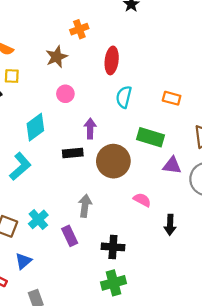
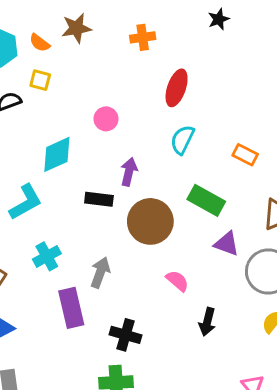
brown star: (57, 57) -> (76, 28), moved
cyan cross: (38, 219) -> (47, 256), moved
purple rectangle: (70, 236) -> (71, 308), size x1.4

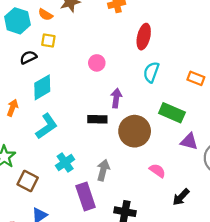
cyan diamond: (57, 154) -> (42, 87), moved
black arrow: (207, 322) -> (181, 197), turned 36

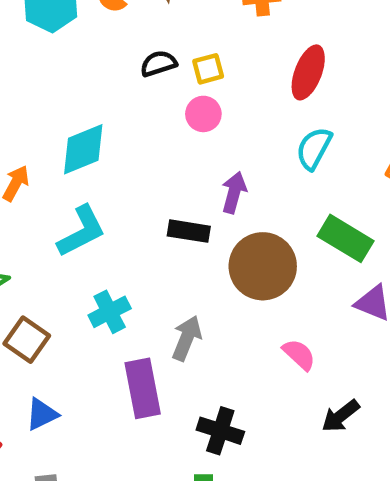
yellow square: (48, 40) -> (208, 69), moved, turned -32
black semicircle: (28, 57) -> (158, 64), moved

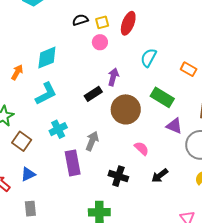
red ellipse: (308, 72) -> (128, 23), moved
black rectangle: (189, 231) -> (93, 94), turned -42
black cross: (220, 431) -> (118, 176), moved

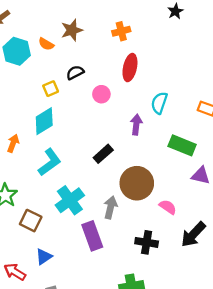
yellow square: (102, 22) -> (51, 89), moved
purple arrow: (113, 77) -> (136, 125), moved
brown circle: (126, 109) -> (137, 183), moved
cyan cross: (58, 129) -> (70, 200), size x1.4
black arrow: (160, 176) -> (193, 234), size x1.4

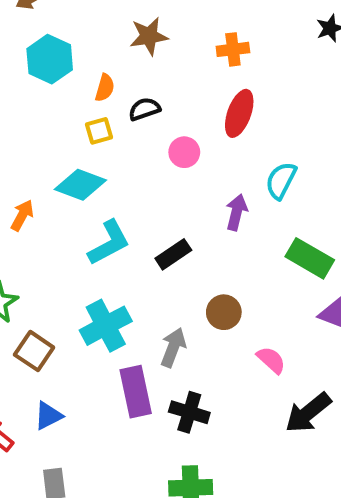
orange semicircle: (46, 44) -> (105, 88), moved, turned -112
cyan diamond: (44, 121) -> (80, 185), turned 44
cyan L-shape: (50, 162) -> (109, 243), moved
brown circle: (137, 183) -> (224, 312), size x0.6
black cross: (147, 242) -> (189, 412), moved

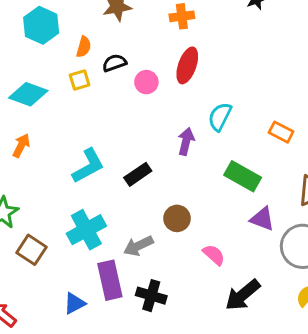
pink circle: (184, 152) -> (146, 82), moved
cyan diamond: (80, 185) -> (28, 94), moved
gray arrow: (173, 347) -> (138, 246), turned -136
blue triangle: (48, 416) -> (75, 303), moved

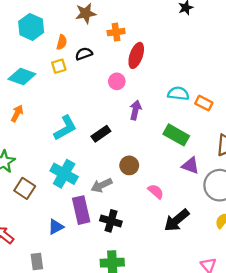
orange cross: (182, 16) -> (116, 32), moved
pink circle: (146, 82) -> (117, 81), moved
cyan semicircle: (220, 117) -> (178, 94), moved, turned 70
cyan cross: (86, 230) -> (64, 174), turned -32

